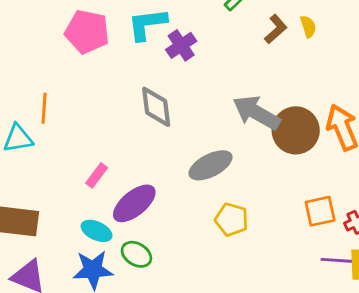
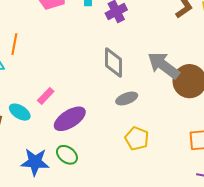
gray diamond: (156, 107) -> (113, 63), moved
gray ellipse: (211, 165) -> (127, 98), size x0.7
cyan ellipse: (97, 231) -> (20, 112), moved

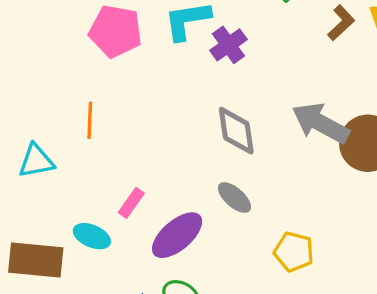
orange line: (14, 44) -> (90, 120), moved
gray ellipse: (127, 98) -> (234, 198), moved, turned 70

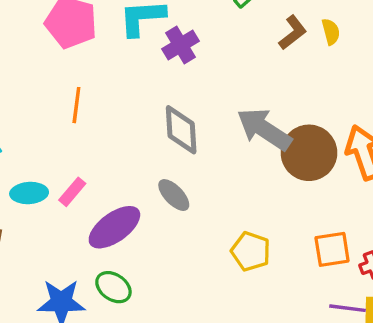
orange line: (90, 120) -> (76, 105), moved
cyan ellipse: (92, 236) -> (29, 193), moved, turned -32
yellow pentagon: (294, 252) -> (251, 251), moved

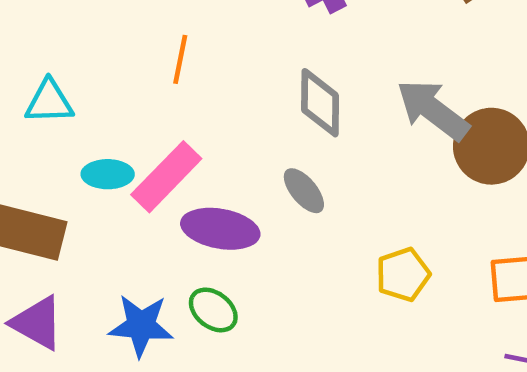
pink rectangle: (72, 192) -> (166, 177), size x1.8
purple ellipse: (114, 227) -> (220, 229), turned 42
yellow pentagon: (251, 251) -> (403, 275), turned 30

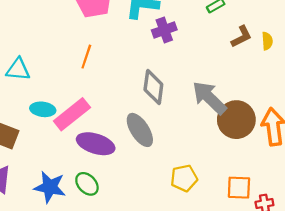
gray ellipse: (304, 191) -> (140, 130), size x1.4

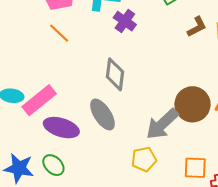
purple cross: (164, 30) -> (125, 21), turned -35
orange line: (86, 57) -> (59, 33), moved, turned -65
gray arrow: (209, 98) -> (162, 124), moved, turned -87

